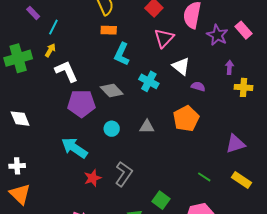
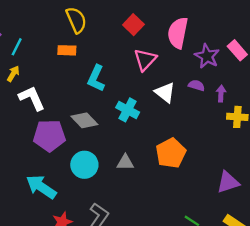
orange rectangle: (109, 30) -> (67, 50), moved
purple semicircle: (198, 86) -> (196, 85), moved
cyan circle: (112, 129) -> (84, 165), size x1.5

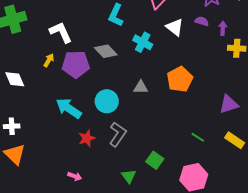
yellow arrow: (13, 74) -> (49, 60), moved
cyan circle: (84, 165) -> (107, 101), moved

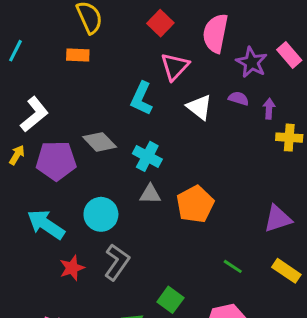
cyan L-shape: (116, 15) -> (142, 98), moved
white L-shape: (61, 32) -> (34, 114), turned 75
cyan cross: (143, 42) -> (147, 156), moved
orange pentagon: (180, 79) -> (195, 204), moved

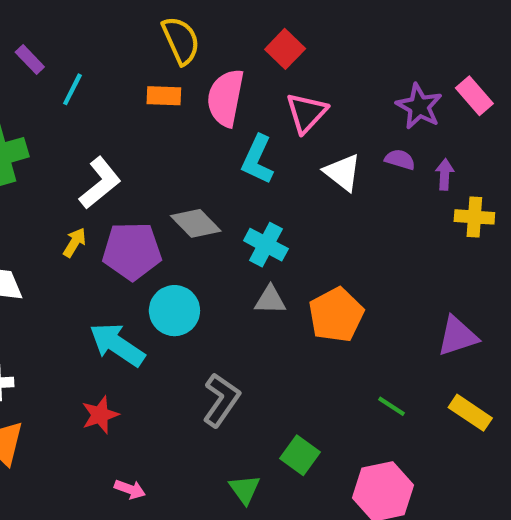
pink semicircle: (215, 33) -> (226, 98), moved
cyan circle: (101, 214) -> (174, 311), moved
red star: (72, 268) -> (100, 415), moved

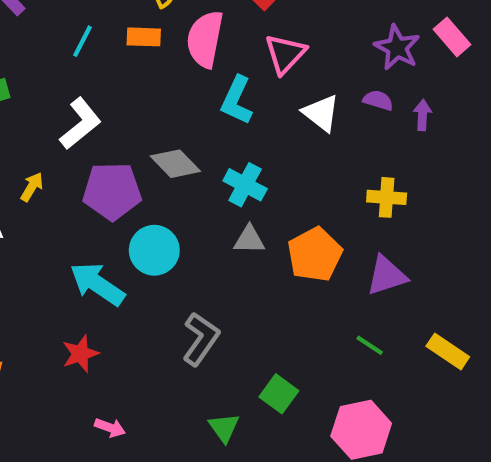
cyan line: (72, 89) -> (82, 41), moved
yellow cross: (474, 217) -> (387, 197), moved
yellow arrow: (75, 243) -> (32, 187), moved
purple triangle: (457, 336) -> (387, 276), moved

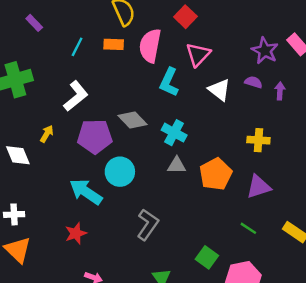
green square: (279, 394) -> (207, 257), moved

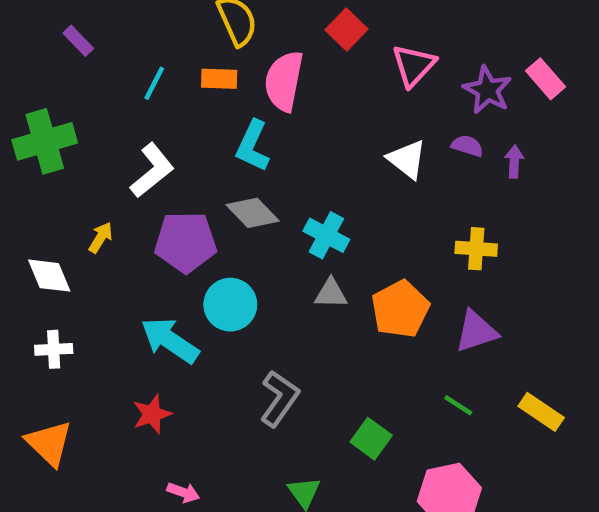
pink triangle: (198, 54) -> (414, 65), moved
cyan L-shape: (169, 82) -> (253, 146), moved
white cross: (14, 214) -> (54, 349), moved
green square: (207, 257) -> (371, 439), moved

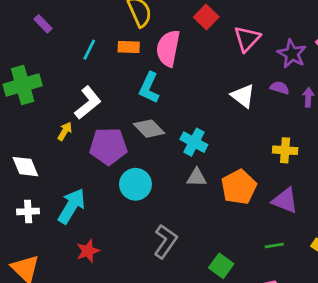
yellow arrow: (101, 238) -> (65, 131), moved
purple triangle: (476, 331) -> (285, 201), turned 40
cyan arrow: (170, 340) -> (72, 206), moved, turned 87
green line: (458, 405) -> (274, 245), turned -42

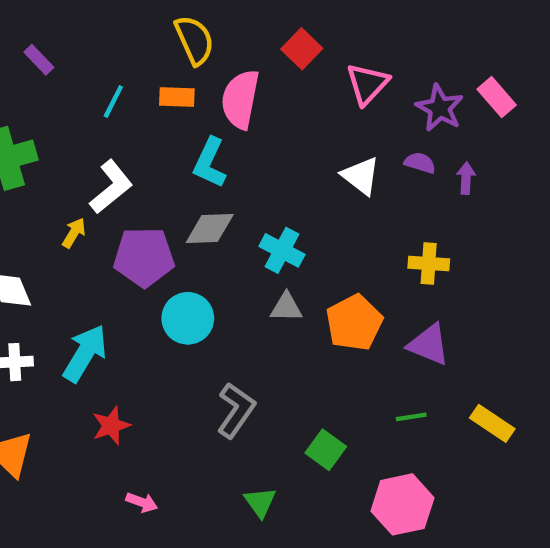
gray diamond: (149, 129) -> (210, 228), turned -48

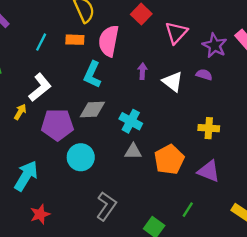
purple arrow: (466, 178) -> (142, 71), moved
green line: (411, 417) -> (188, 210), moved, turned -49

